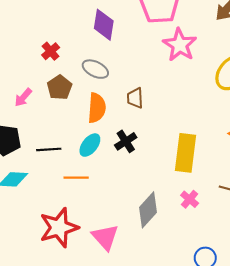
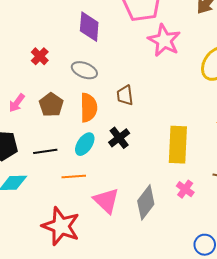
brown pentagon: (60, 87) -> (51, 105), moved
red star: (59, 228) -> (61, 226), turned -30
pink triangle: (105, 237) -> (106, 201), moved

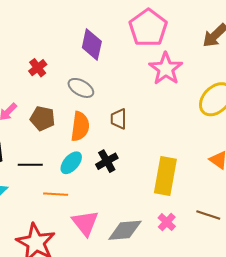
brown pentagon: (51, 105) -> (43, 118), turned -30
gray diamond: (146, 202) -> (125, 230), turned 40

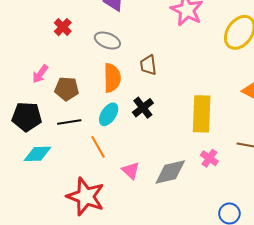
brown pentagon: (43, 118) -> (67, 89), moved
orange line: (56, 194) -> (98, 147), turned 65
pink triangle: (85, 223) -> (131, 171), size x0.7

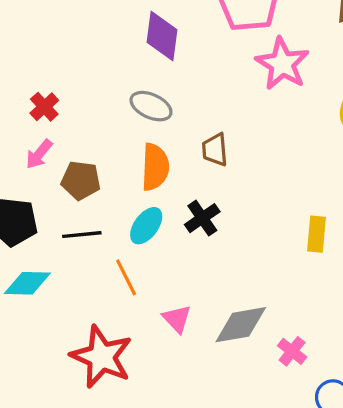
red cross: (63, 27) -> (44, 107), moved
yellow rectangle: (202, 114) -> (316, 234), moved, size x0.6
pink cross: (209, 158) -> (292, 351), moved

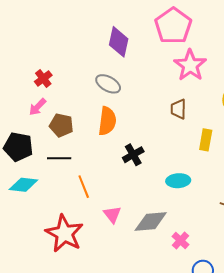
brown trapezoid: (215, 150) -> (178, 109), moved
cyan ellipse: (146, 226) -> (178, 181), moved, turned 45
yellow rectangle: (316, 234) -> (206, 140), moved

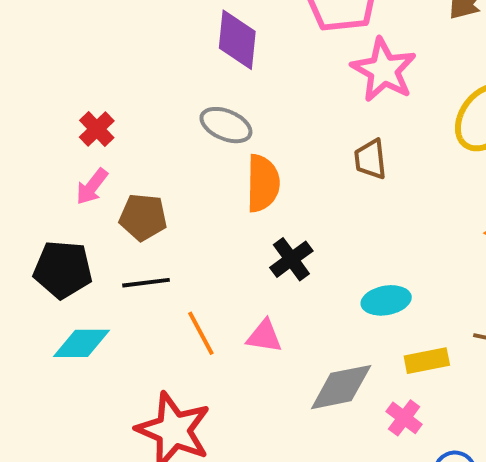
orange semicircle: (107, 121) -> (263, 183), moved
yellow rectangle: (206, 140) -> (427, 361), moved, turned 75
pink triangle: (112, 214) -> (264, 336), moved, turned -36

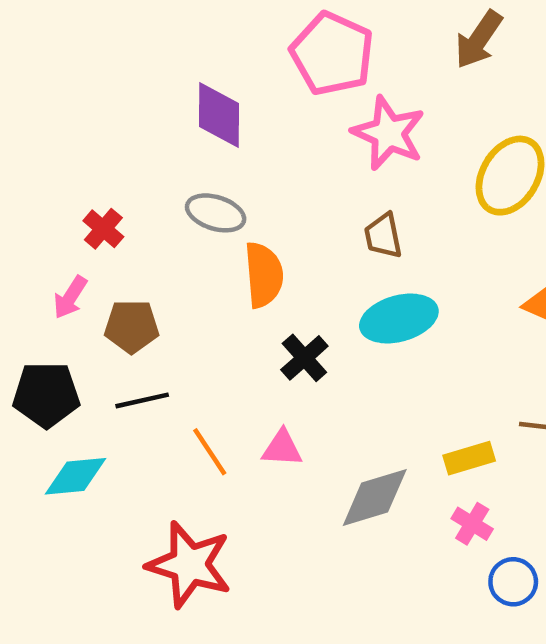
red cross: (97, 129) -> (103, 229), moved
cyan ellipse: (386, 300) -> (399, 319), moved, size x1.4
pink cross: (404, 418) -> (472, 524), moved

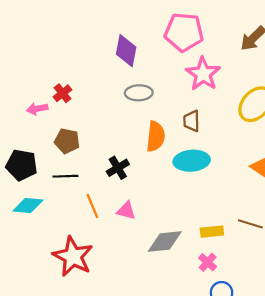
pink pentagon: (332, 54) -> (184, 32), turned -30
gray ellipse: (216, 213) -> (139, 93), moved, turned -30
orange semicircle: (264, 275) -> (156, 136), moved
pink arrow: (70, 297) -> (37, 109), moved, turned 36
black cross: (304, 358) -> (118, 168), moved

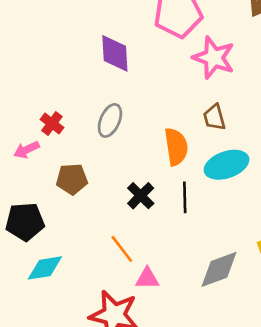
gray ellipse: (139, 93) -> (110, 120), moved, turned -50
black line: (65, 176) -> (185, 197), moved, turned -75
pink triangle: (126, 211) -> (147, 278), moved

